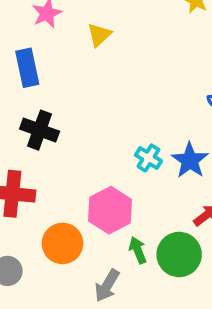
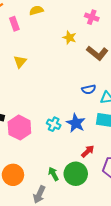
pink hexagon: (110, 210) -> (19, 128), moved

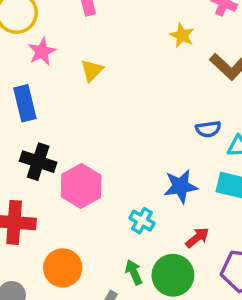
blue star: (76, 123) -> (181, 186), turned 30
cyan cross: (54, 124) -> (142, 221), moved

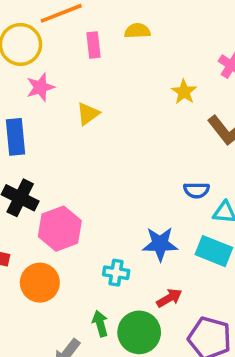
cyan cross: (142, 221) -> (116, 273), turned -30
orange circle: (63, 268) -> (40, 283), moved

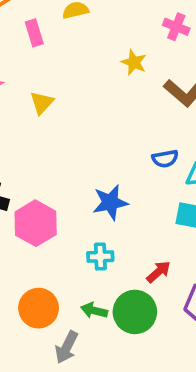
blue star: (160, 244) -> (110, 202), moved
orange circle: (40, 283) -> (39, 308), moved
green arrow: (100, 324) -> (94, 311), turned -50

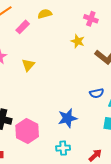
pink cross: (176, 27) -> (91, 19), moved
pink rectangle: (34, 33) -> (23, 27), turned 64

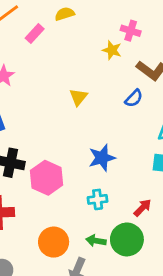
pink cross: (91, 19) -> (131, 31), moved
yellow triangle: (28, 65) -> (78, 97), moved
blue semicircle: (97, 93) -> (134, 98), moved, turned -32

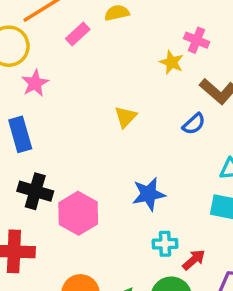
cyan cross: (98, 199) -> (165, 244), moved

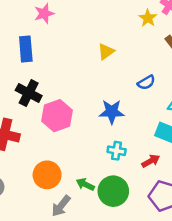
blue semicircle: (194, 124) -> (146, 82), moved
red arrow: (194, 260) -> (151, 161), moved

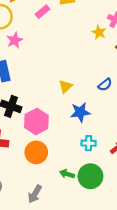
yellow triangle: (106, 52) -> (65, 86), moved
orange circle: (47, 175) -> (36, 152), moved
gray arrow: (61, 206) -> (35, 194), moved

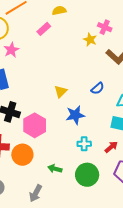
pink rectangle: (43, 12) -> (44, 29), moved
orange circle: (36, 152) -> (22, 155), moved
green arrow: (67, 174) -> (55, 169), moved

